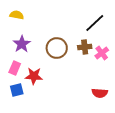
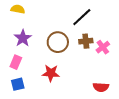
black line: (95, 23) -> (82, 17), moved
red star: (34, 76) -> (51, 73), moved

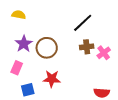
brown circle: (58, 42) -> (47, 48), moved
blue square: (18, 84) -> (28, 90), moved

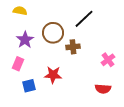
brown cross: (87, 47) -> (73, 47), moved
brown circle: (47, 48) -> (53, 33), moved
pink cross: (104, 53) -> (108, 60), moved

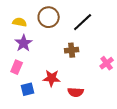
yellow semicircle: (20, 11) -> (20, 22), moved
brown circle: (53, 33) -> (49, 17), moved
red semicircle: (103, 89) -> (76, 92), moved

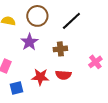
purple star: (24, 43) -> (29, 42), moved
red semicircle: (76, 92) -> (63, 75), moved

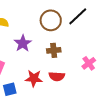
brown circle: (37, 16) -> (51, 20), moved
black line: (71, 21) -> (78, 16), moved

